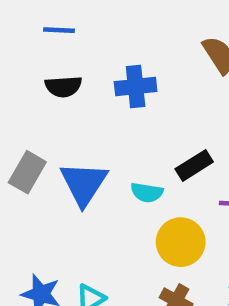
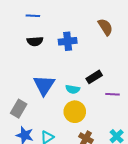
gray rectangle: (27, 172) -> (19, 109), moved
yellow circle: (181, 242) -> (75, 112), moved

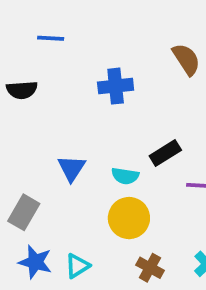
black semicircle: (35, 41) -> (22, 90), moved
blue triangle: (44, 85) -> (72, 168), size x0.7

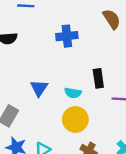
black rectangle: (165, 153) -> (98, 78), turned -66

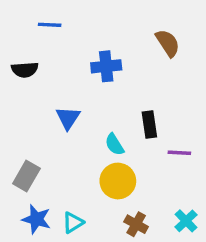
blue triangle: (39, 88) -> (68, 118), moved
cyan semicircle: (73, 93) -> (115, 144), turned 49

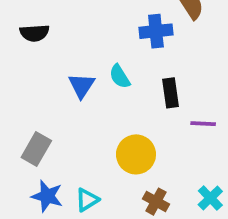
blue cross: (106, 66) -> (156, 31), moved
cyan semicircle: (115, 144) -> (120, 76), moved

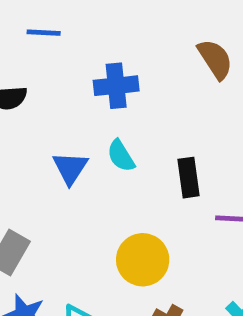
blue cross: (156, 31) -> (116, 86), moved

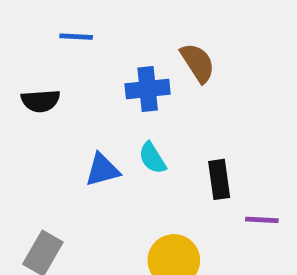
brown semicircle: (215, 59) -> (198, 63), moved
blue triangle: (70, 168) -> (102, 170), turned 42

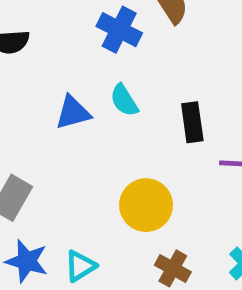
blue cross: (148, 89) -> (119, 30), turned 33

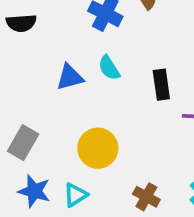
yellow circle: (146, 205) -> (98, 148), moved

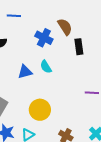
black rectangle: (161, 85) -> (79, 47), moved

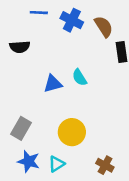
blue cross: (44, 38) -> (72, 20), moved

